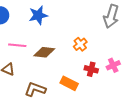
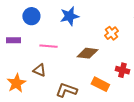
orange cross: (80, 44) -> (111, 33), moved
brown diamond: (44, 52) -> (87, 53), moved

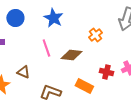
blue star: (69, 16) -> (53, 18), turned -30
pink line: (48, 46) -> (46, 48), moved, turned 66

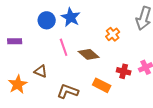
blue circle: (15, 18) -> (47, 20), moved
brown diamond: (71, 55) -> (89, 54), turned 35

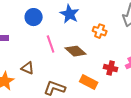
blue star: (71, 17) -> (70, 14), moved
orange cross: (113, 34) -> (100, 31), turned -32

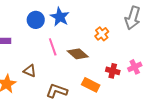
blue star: (70, 14) -> (60, 17), moved
orange cross: (100, 31) -> (102, 34), turned 32

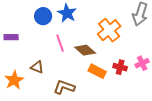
orange cross: (102, 34) -> (109, 30), size x1.6
orange rectangle: (91, 85) -> (97, 71), moved

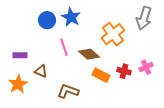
purple rectangle: (11, 37) -> (20, 55), moved

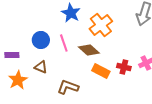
blue circle: (47, 20) -> (41, 40), moved
orange cross: (113, 34) -> (101, 25), moved
purple rectangle: (20, 55) -> (12, 55), moved

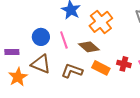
brown triangle: (41, 67) -> (41, 64), size x1.5
brown L-shape: (68, 87) -> (72, 71), moved

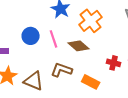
brown triangle: (41, 64) -> (34, 81), moved
orange rectangle: (101, 68) -> (91, 82), moved

